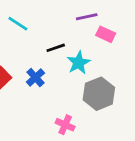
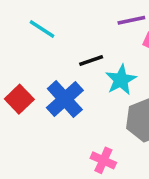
blue cross: (35, 77) -> (65, 99), size x1.5

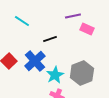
cyan star: (121, 80) -> (55, 75), moved

